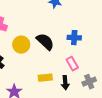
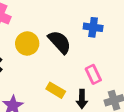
blue cross: (74, 38) -> (93, 27), moved
yellow rectangle: (45, 78) -> (56, 90), turned 32

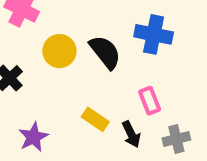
blue cross: (93, 27) -> (154, 34), size x1.4
black arrow: (82, 99) -> (131, 134), turned -30

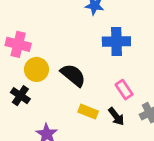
yellow circle: (59, 51) -> (37, 69), moved
black semicircle: (105, 52) -> (73, 75), moved

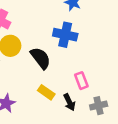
blue cross: (116, 41) -> (65, 35), moved

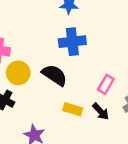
pink rectangle: (81, 81) -> (106, 84), turned 70

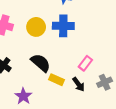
yellow circle: (18, 73) -> (36, 27), moved
black semicircle: (54, 75) -> (41, 63), moved

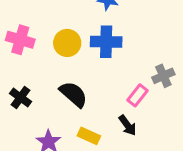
yellow rectangle: (57, 80) -> (89, 136), moved
gray cross: (105, 82) -> (163, 76), moved

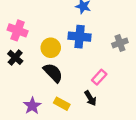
yellow circle: (67, 43) -> (51, 48), moved
gray cross: (163, 76) -> (120, 43), moved
black cross: (21, 97) -> (15, 57), moved

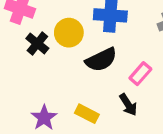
black cross: (15, 57) -> (37, 43), moved
black semicircle: (53, 73) -> (101, 60), moved, turned 110

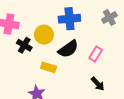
black arrow: (128, 105) -> (98, 84), moved
yellow rectangle: (87, 114) -> (49, 67), moved

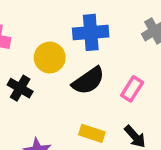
black cross: (24, 45) -> (20, 88), moved
yellow rectangle: (49, 67) -> (92, 133), moved

